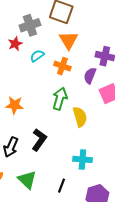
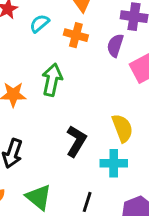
green arrow: (60, 99) -> (52, 80), moved
yellow semicircle: (80, 117) -> (122, 128), moved
black L-shape: (39, 140) -> (76, 141), moved

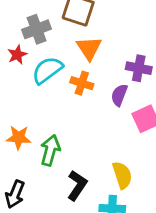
cyan semicircle: (39, 23) -> (47, 70), size x1.6
green arrow: (52, 80) -> (50, 150), moved

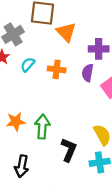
orange triangle: (89, 48) -> (66, 32), moved
cyan semicircle: (47, 70) -> (28, 65), size x0.6

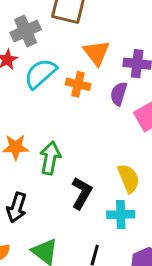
orange triangle: (66, 32) -> (96, 53), moved
cyan semicircle: (28, 65) -> (40, 73), size x1.6

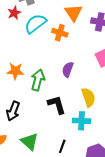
purple semicircle: (119, 94) -> (68, 69), moved
black L-shape: (82, 193) -> (57, 105), turned -50

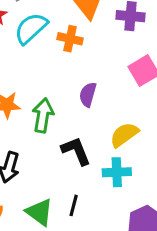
yellow semicircle: (88, 97) -> (124, 135), turned -102
black line: (62, 146) -> (74, 205), moved

